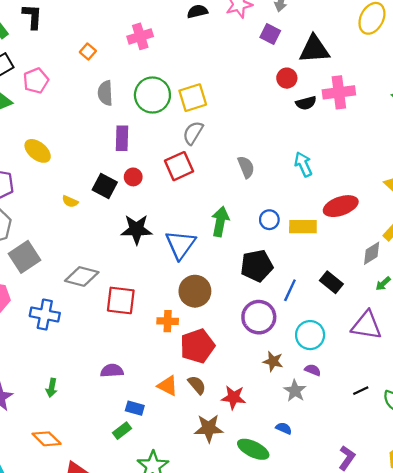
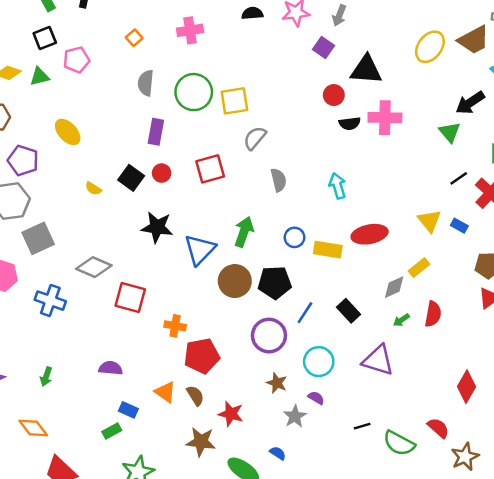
gray semicircle: (193, 133) -> (255, 138), moved
brown circle: (195, 291) -> (235, 281), moved

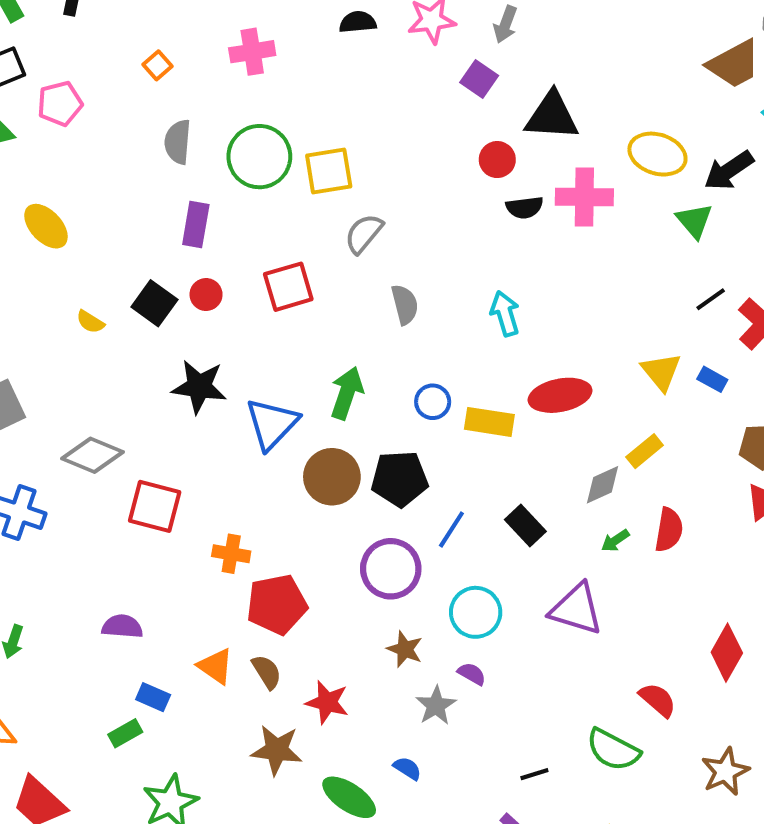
yellow ellipse: (430, 47) -> (657, 154), moved, turned 72
black line: (362, 426) -> (534, 774), moved
red semicircle: (438, 428) -> (658, 700), moved

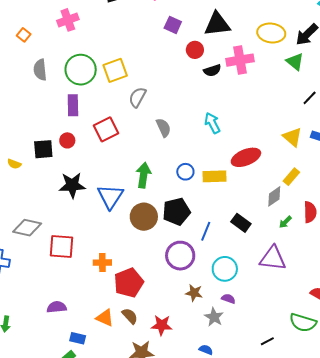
purple square: (479, 79) -> (173, 25), moved
purple rectangle: (196, 224) -> (73, 105), moved
black square: (154, 303) -> (43, 149), turned -30

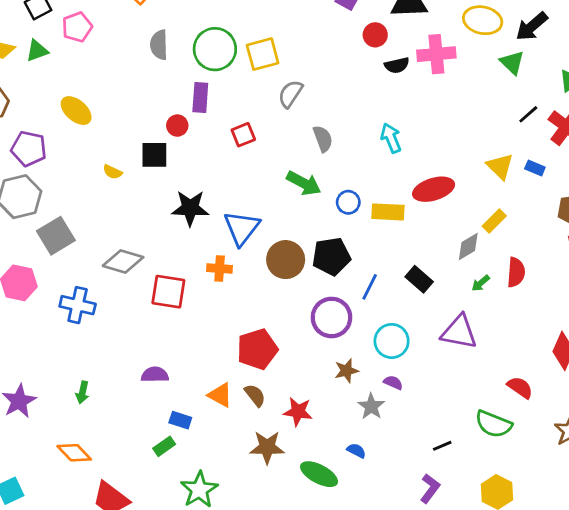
red square: (106, 129) -> (243, 135), size x0.7
red circle: (67, 140) -> (177, 126), moved
green arrow: (143, 175) -> (304, 183), moved, turned 105
orange cross: (102, 263) -> (220, 269), moved
brown star: (194, 293) -> (346, 371), turned -30

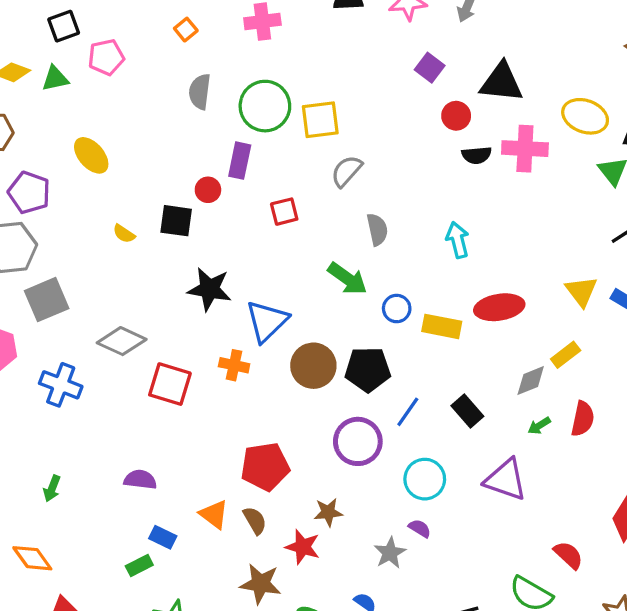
brown star: (346, 371) -> (328, 512), moved

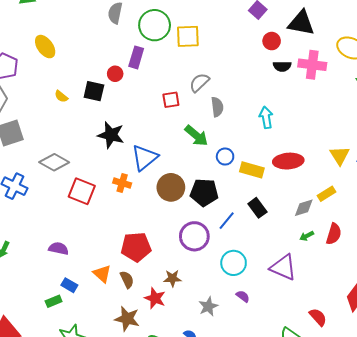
gray semicircle: (346, 171) -> (199, 83), moved
red square: (284, 212) -> (171, 100), moved
black rectangle: (467, 411) -> (257, 208), moved
purple semicircle: (420, 528) -> (243, 296), moved

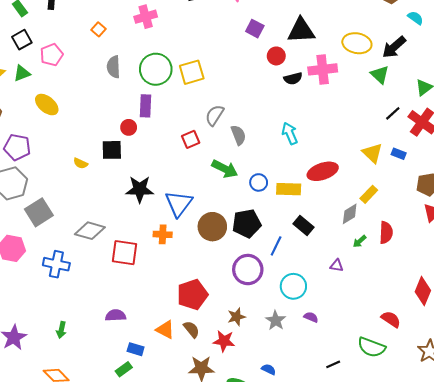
yellow ellipse: (45, 47) -> (47, 105), moved
purple triangle: (283, 267) -> (337, 265), moved, size x0.5
gray star: (208, 306) -> (276, 320), moved

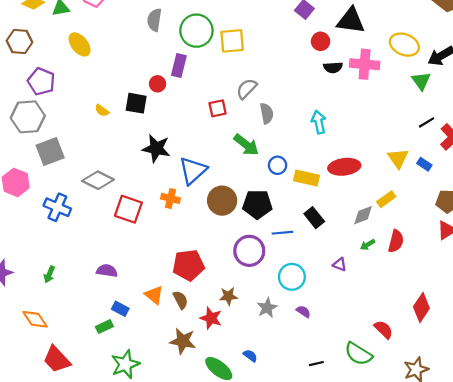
blue line: (276, 246) -> (282, 233), turned 48

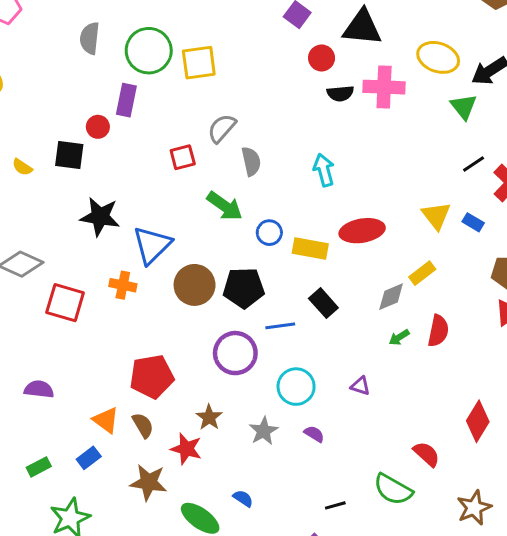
purple triangle: (340, 264) -> (360, 386), moved
brown star: (228, 296) -> (209, 417), turned -30
blue rectangle: (120, 309) -> (89, 458), moved, turned -63

